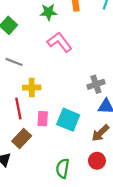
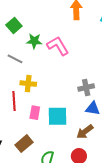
green star: (48, 12) -> (34, 41), moved
cyan square: (68, 120) -> (57, 116), turned -30
brown rectangle: (22, 138) -> (24, 144), moved

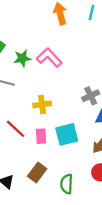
yellow cross: (28, 84) -> (42, 105), moved
red line: (14, 101) -> (15, 129), turned -30

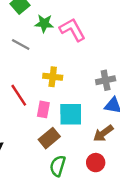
brown rectangle: (37, 173) -> (49, 138), moved

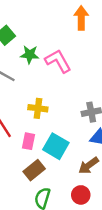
cyan square: (71, 114) -> (56, 146), turned 30

